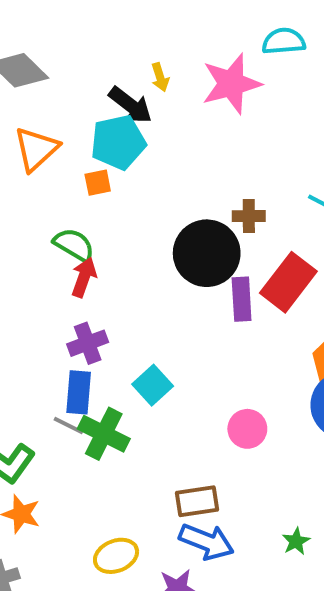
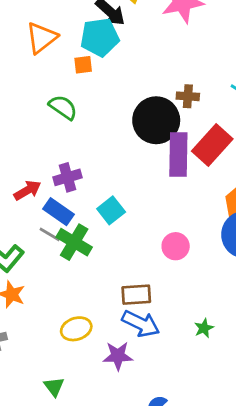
red arrow: (84, 277) -> (27, 190), moved, turned 36
purple rectangle: (242, 299) -> (178, 155), size x1.4
blue rectangle: (79, 392) -> (59, 212), turned -64

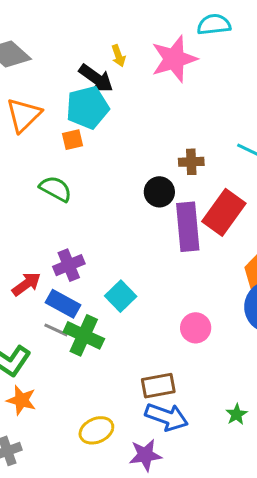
black circle: (156, 120) -> (159, 192), size x0.6

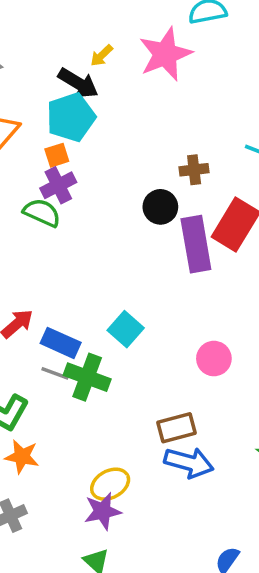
yellow arrow: (118, 56) -> (102, 55), turned 70
purple cross: (69, 265) -> (58, 185), moved
purple star: (145, 455) -> (103, 511), moved

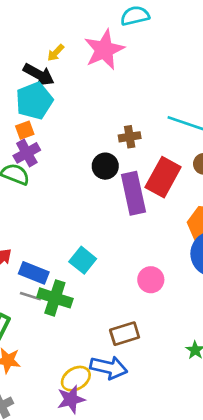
blue arrow: (189, 463) -> (109, 368), moved

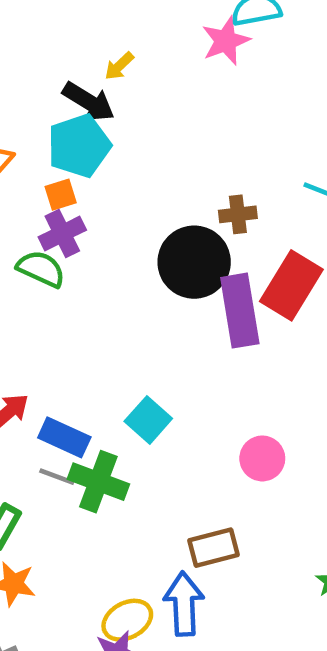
pink star: (104, 50) -> (226, 41), moved, size x0.7
black circle: (105, 166) -> (194, 262), size x1.6
blue arrow: (109, 368) -> (184, 604), turned -108

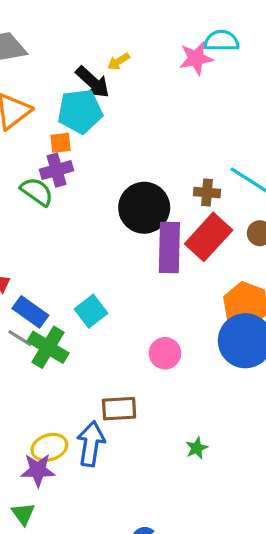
brown cross: (238, 214) -> (207, 193), moved

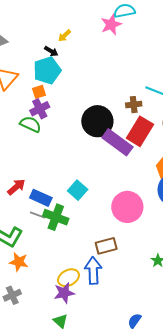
black arrow: (93, 82) -> (51, 51), size x0.6
purple rectangle: (169, 247) -> (117, 142), turned -44
pink circle: (165, 353) -> (127, 207), size x1.6

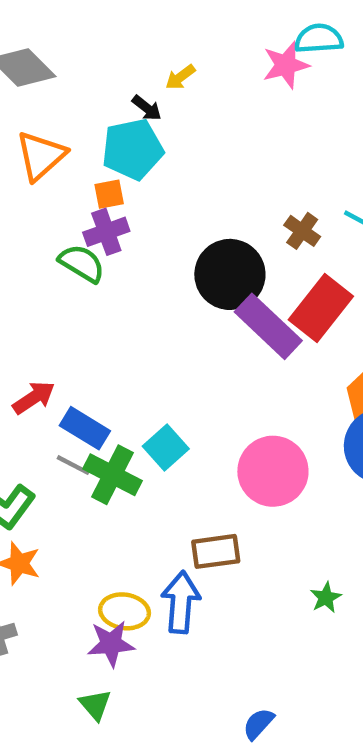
brown cross: (134, 105) -> (302, 231), moved, turned 35
cyan square: (78, 190) -> (166, 448), moved
yellow ellipse: (68, 278) -> (125, 611), turned 30

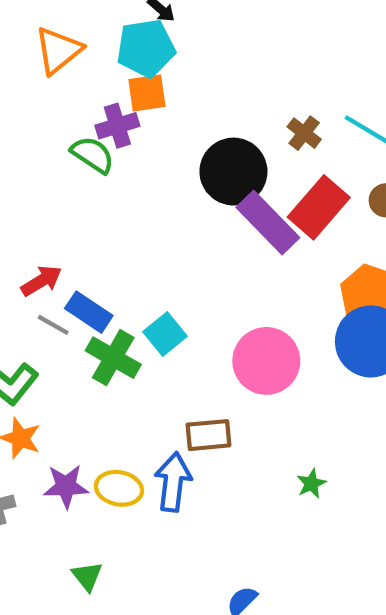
orange square: (109, 194) -> (147, 93), moved, size x1.4
gray line: (73, 465) -> (53, 325), moved
purple star: (111, 644) -> (66, 486), moved

